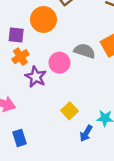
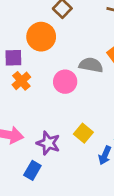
purple star: (36, 77) -> (48, 143), moved
blue rectangle: (20, 138) -> (32, 170), turned 56

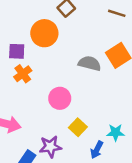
pink circle: (65, 82) -> (60, 98), moved
purple star: (48, 143) -> (50, 147), moved, turned -30

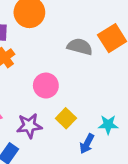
purple star: (50, 147) -> (29, 126), moved

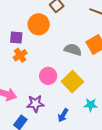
yellow square: (66, 118) -> (72, 82), moved, size x1.5
blue arrow: (87, 144) -> (63, 115), moved

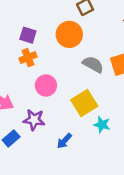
orange circle: (39, 24) -> (69, 34), moved
pink circle: (48, 76) -> (46, 85), moved
cyan star: (91, 105) -> (102, 125), moved

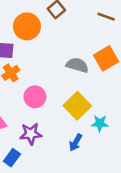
orange circle: (69, 34) -> (27, 26), moved
blue arrow: (64, 141) -> (76, 142), moved

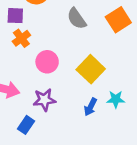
gray semicircle: (77, 65) -> (77, 19), moved, turned -140
cyan star: (100, 123) -> (116, 99), moved

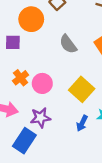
orange cross: (21, 38) -> (21, 78), moved
blue rectangle: (26, 125) -> (24, 141), size x1.5

